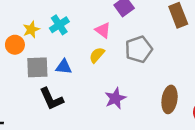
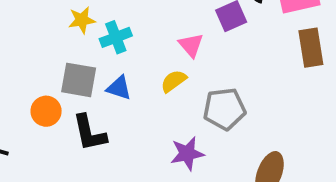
cyan cross: (59, 25) -> (116, 37), moved
orange circle: (15, 45) -> (46, 111), moved
gray pentagon: (139, 49) -> (224, 109), moved

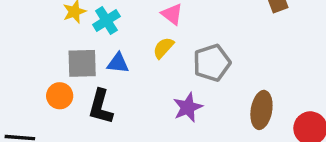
black L-shape: (89, 133) -> (101, 107), turned 39

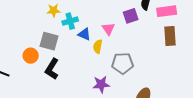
yellow semicircle: (163, 48) -> (98, 46), turned -48
blue triangle: (118, 63) -> (84, 34), moved

